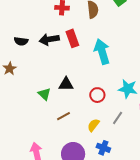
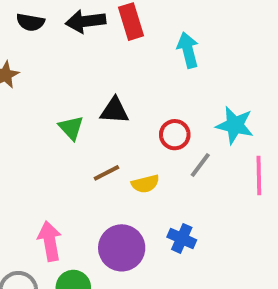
cyan arrow: (102, 52) -> (188, 50), size x0.7
gray line: (118, 118) -> (200, 165), moved
yellow semicircle: (93, 125) -> (145, 184), moved, turned -144

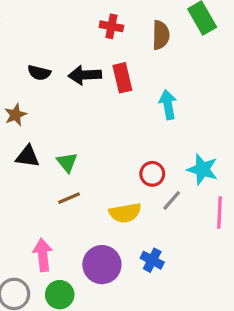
black triangle: (114, 111) -> (28, 156), moved
brown line: (106, 173) -> (69, 198), moved
yellow semicircle: (145, 184) -> (125, 213), size x1.4

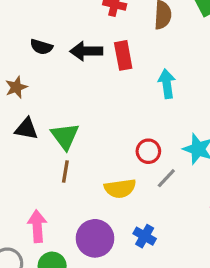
green triangle: (67, 162) -> (65, 136), size x1.4
brown line: (69, 198) -> (65, 171), turned -60

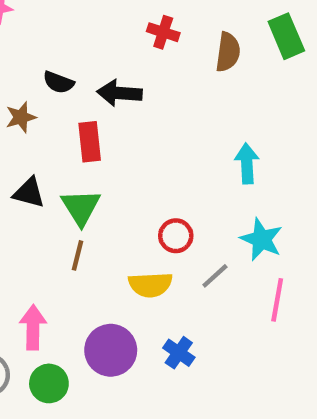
red rectangle: (123, 55) -> (90, 142), moved
cyan arrow: (167, 84) -> (247, 163), moved
brown star: (16, 87) -> (21, 117), moved
red circle: (148, 151) -> (176, 236), moved

